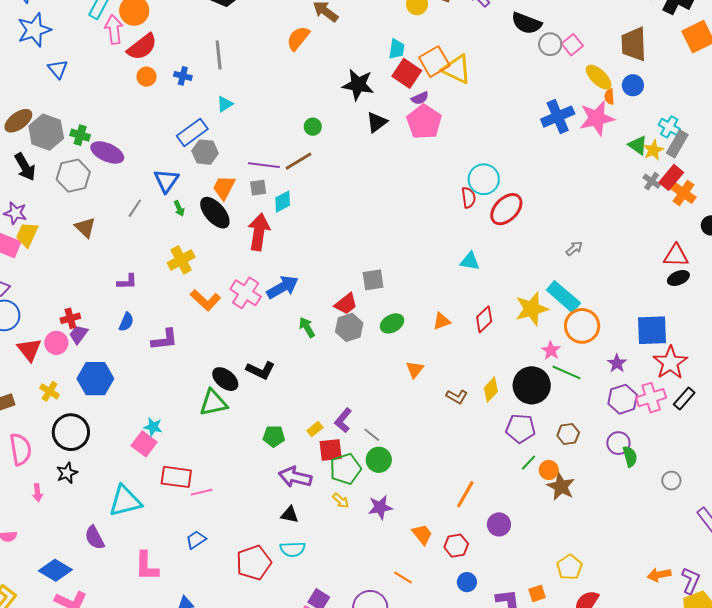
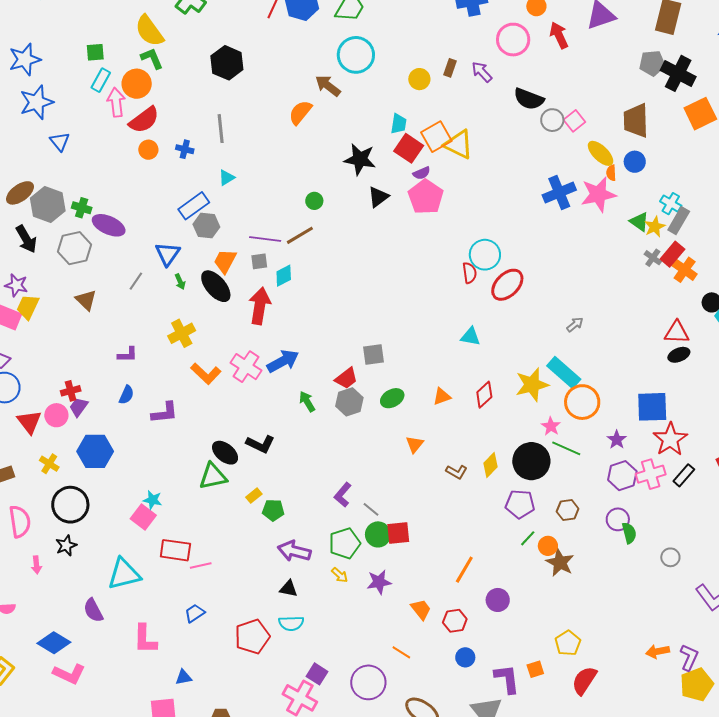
yellow rectangle: (315, 429) -> (254, 496), moved
red square: (331, 450) -> (398, 533), moved

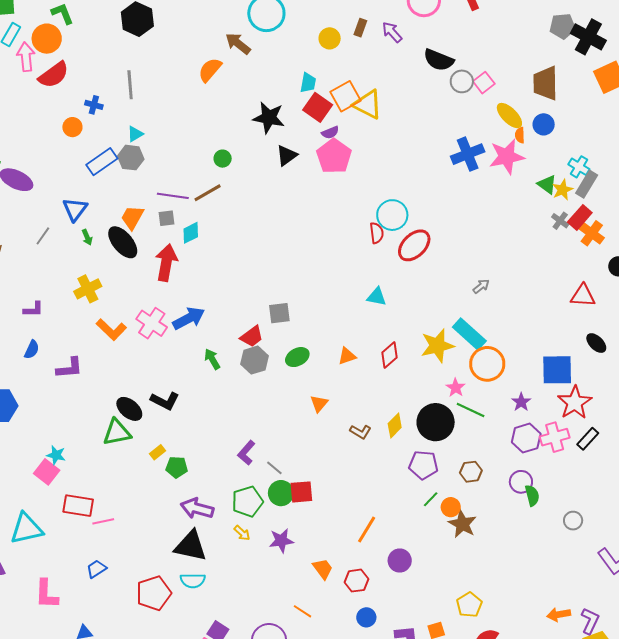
orange circle: (148, 150) -> (72, 127), moved
gray hexagon: (206, 226) -> (131, 158), moved
black ellipse: (679, 355) -> (596, 343), moved, turned 65
black triangle: (288, 589) -> (191, 546), size x1.8

